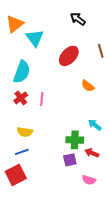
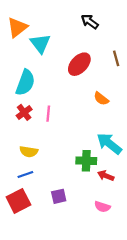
cyan arrow: (95, 125) -> (109, 143), size x1.6
purple square: (70, 160) -> (59, 196), moved

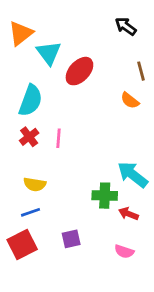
black arrow: (90, 22) -> (126, 26), moved
red ellipse: (79, 64) -> (79, 71), moved
orange semicircle: (101, 99) -> (130, 100), moved

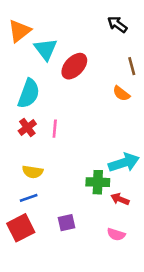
cyan arrow: (133, 175) -> (124, 163), turned 124

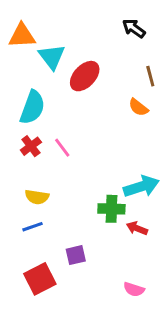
orange triangle: (20, 31) -> (22, 36), turned 35
pink line: (55, 129) -> (62, 148), turned -42
red square: (21, 228) -> (40, 279), moved
pink semicircle: (116, 234) -> (134, 289), moved

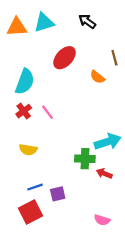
black arrow: (134, 28) -> (87, 21), moved
cyan triangle: (52, 57) -> (44, 23), moved, turned 50
orange semicircle: (138, 107) -> (97, 77), moved
blue line: (32, 227) -> (35, 187), moved

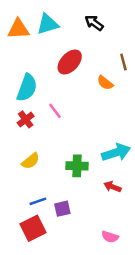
pink line: (47, 112) -> (55, 111), moved
yellow semicircle: (28, 150) -> (31, 161), turned -48
green cross: (85, 159) -> (77, 166), moved

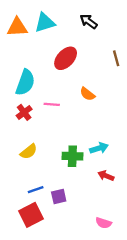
orange semicircle: (105, 83) -> (87, 94), moved
pink line: (55, 111) -> (52, 104), turned -49
cyan arrow: (116, 152) -> (99, 148), moved, size x0.7

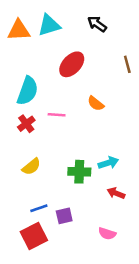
pink semicircle: (104, 223) -> (107, 234), moved

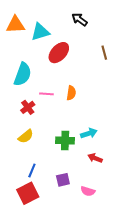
cyan triangle: (49, 25) -> (40, 32), moved
orange semicircle: (96, 103) -> (71, 93), moved, turned -120
red cross: (26, 124) -> (28, 107), moved
blue line: (39, 208) -> (32, 170), turned -48
purple square: (64, 216) -> (63, 180), moved

